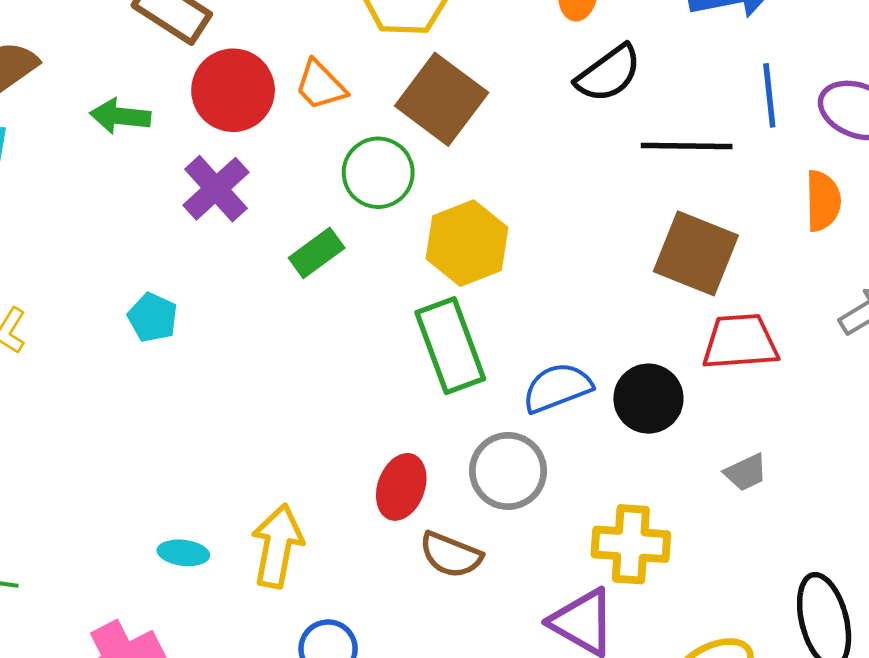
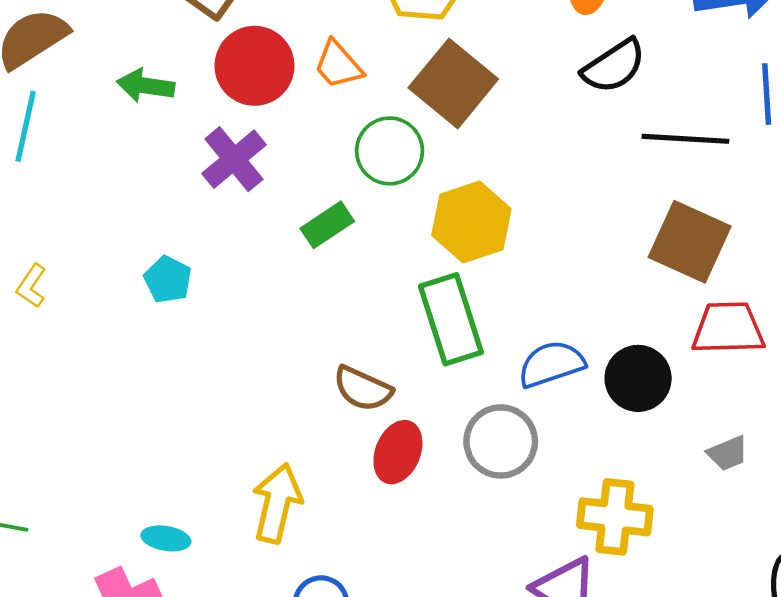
cyan ellipse: (183, 553) -> (166, 538), moved
brown semicircle: (451, 555) -> (363, 389), moved

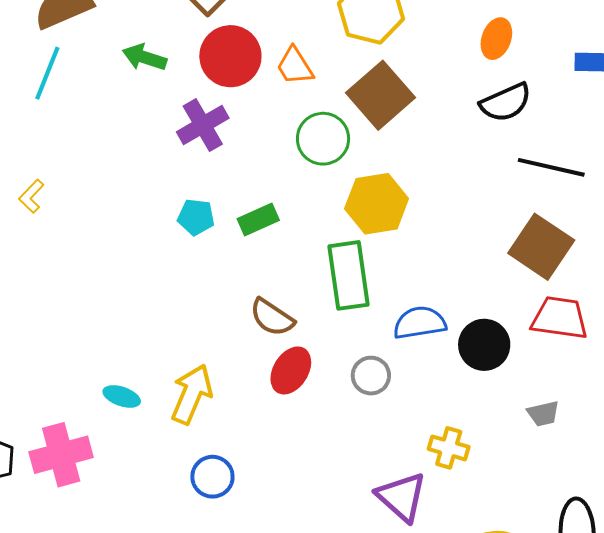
green rectangle: (327, 225) -> (258, 220), moved
cyan pentagon: (168, 279) -> (196, 217), moved, turned -30
gray circle: (501, 441) -> (371, 376), size x0.7
yellow cross: (615, 517) -> (449, 448), size x0.7
cyan ellipse: (166, 538) -> (122, 396), moved

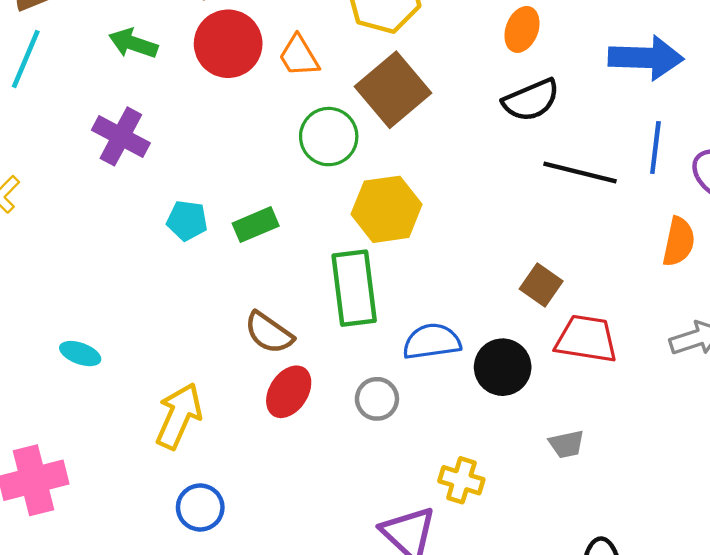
purple cross: (203, 125) -> (121, 136), moved, turned -33
brown square: (541, 247) -> (541, 285), moved, size x0.6
cyan ellipse: (122, 396) -> (80, 354), moved

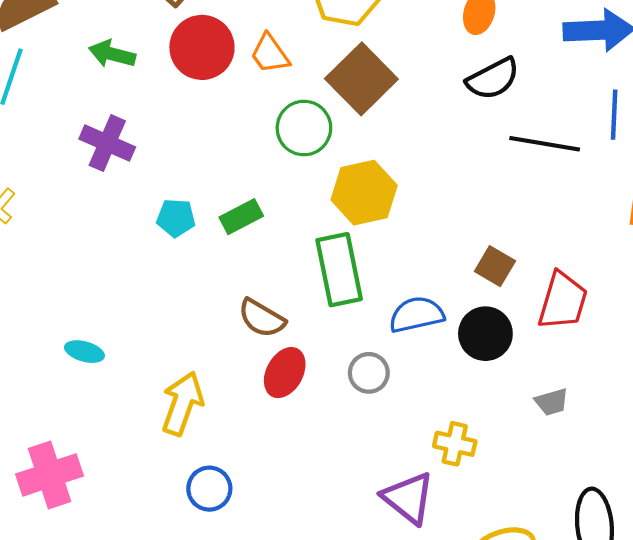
brown square: (541, 285) -> (495, 266), moved
red trapezoid: (586, 339) -> (563, 301), turned 102

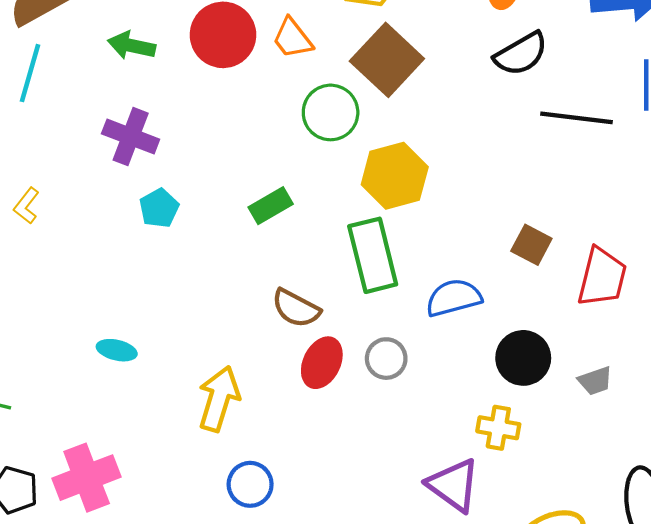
cyan pentagon: (176, 218) -> (159, 208), moved, turned -30
black circle: (485, 334) -> (523, 358), moved
gray circle: (369, 373) -> (386, 359), moved

